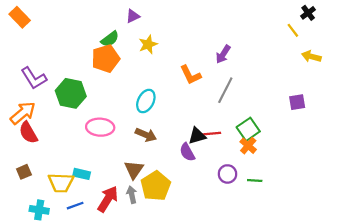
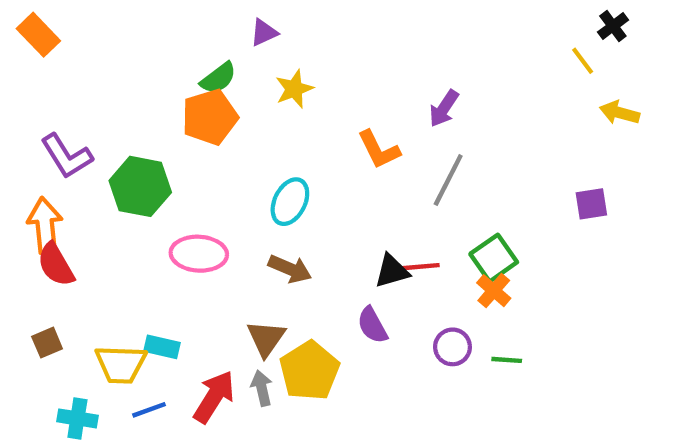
orange arrow: (23, 113) -> (45, 225), turned -56
purple semicircle: (187, 152) -> (372, 325), moved

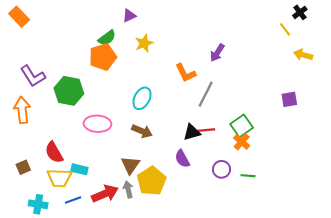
gray line: (448, 180) -> (206, 94), moved
red semicircle: (56, 265) -> (54, 152), moved
red arrow: (214, 397) -> (105, 194), turned 35

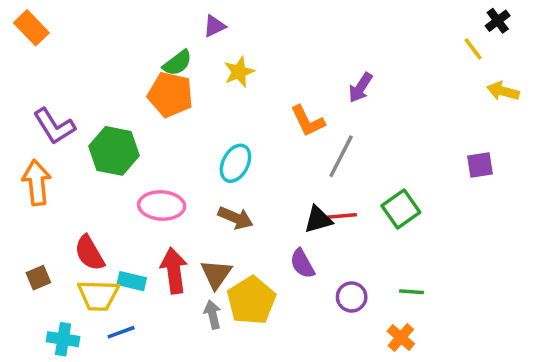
orange pentagon: (103, 57) -> (170, 95), turned 30
orange cross: (242, 142) -> (401, 337), moved
purple circle: (221, 169) -> (352, 297), moved
red arrow: (105, 194) -> (174, 271), moved, turned -75

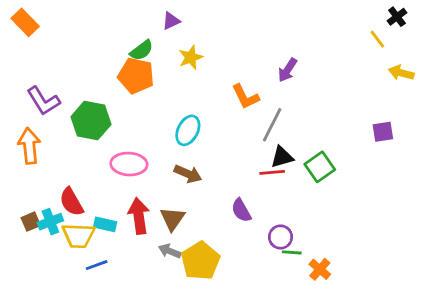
black triangle: (318, 220) -> (282, 157), moved
green line: (411, 292) -> (292, 252), moved
yellow pentagon: (251, 301) -> (201, 261), moved
gray arrow: (213, 315) -> (170, 251), turned -55
cyan cross: (63, 339) -> (50, 222), moved, turned -30

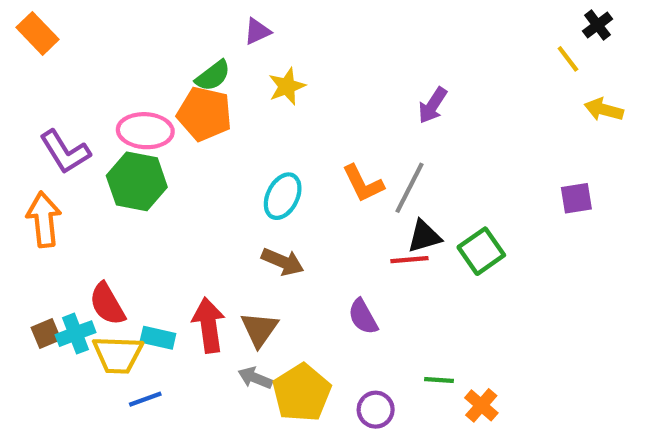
orange L-shape: (245, 97) -> (363, 184), moved
pink ellipse: (129, 164) -> (145, 131), moved
purple circle: (280, 237) -> (376, 410), moved

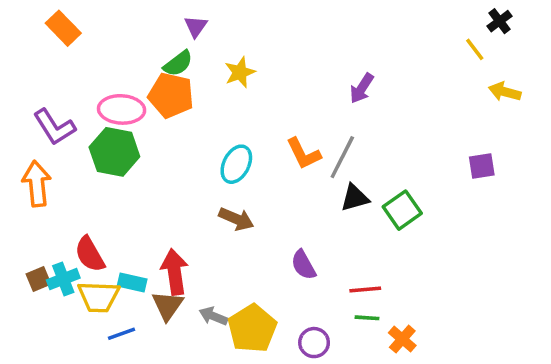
purple triangle: (257, 31) -> (196, 26), moved, turned -30
orange rectangle: (37, 33) -> (63, 28), moved
red line: (409, 260) -> (365, 290), moved
brown triangle: (259, 329) -> (167, 305), moved

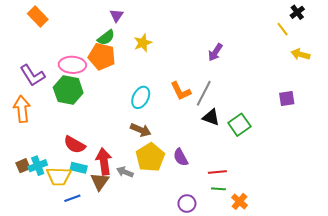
black triangle: (355, 198) -> (211, 117), turned 36
red semicircle: (90, 254) -> (75, 145), moved, turned -30
gray arrow: (213, 316) -> (125, 172), moved
yellow pentagon: (252, 328) -> (150, 157), moved

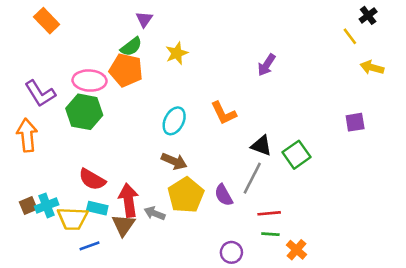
gray line: (204, 93) -> (252, 178), moved

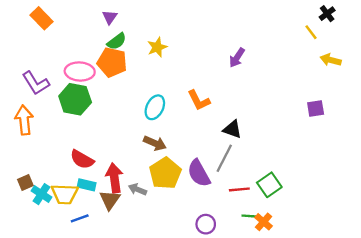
purple triangle: (144, 19) -> (110, 17), moved
green square: (296, 155) -> (269, 185), moved
purple semicircle: (224, 195) -> (199, 173), size x1.4
cyan cross: (47, 205) -> (42, 194), moved, turned -36
green line: (270, 234) -> (250, 216), moved

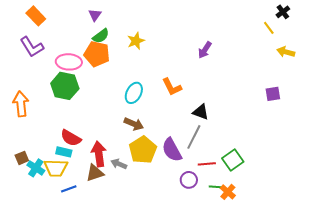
purple L-shape: (36, 83) -> (32, 47), moved
cyan rectangle: (87, 185) -> (64, 152), moved
brown triangle: (110, 200) -> (95, 173), turned 36
purple circle: (206, 224) -> (189, 180), moved

